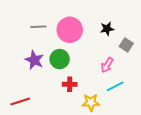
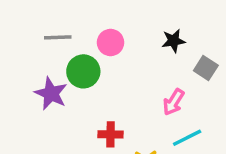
pink circle: (70, 30) -> (111, 42), size x0.6
green circle: (60, 59) -> (83, 71), moved

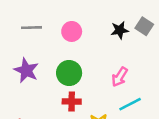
gray square: (206, 68) -> (144, 26), moved
green circle: (83, 71) -> (69, 73), moved

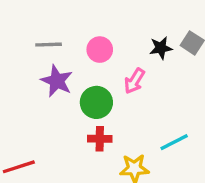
purple star: (26, 70) -> (57, 81), moved
pink arrow: (120, 77) -> (134, 81), moved

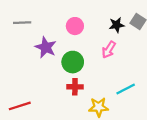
gray line: (49, 45) -> (22, 23), moved
pink arrow: (134, 81) -> (109, 50), moved

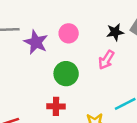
purple star: (46, 47) -> (36, 42), moved
red cross: (75, 87) -> (56, 106), moved

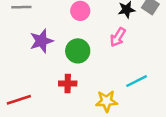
purple star: (36, 42) -> (41, 41), moved, turned 30

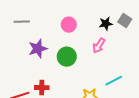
red cross: (68, 84) -> (42, 88), moved

